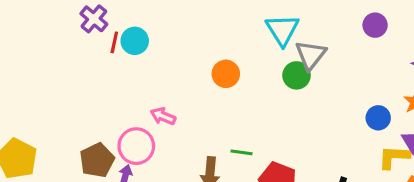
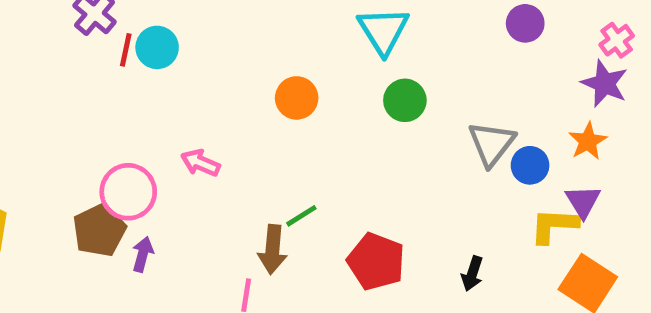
gray triangle: (311, 55) -> (492, 144), moved
pink circle: (136, 146) -> (128, 192), moved
green line: (242, 152) -> (301, 216), moved, turned -40

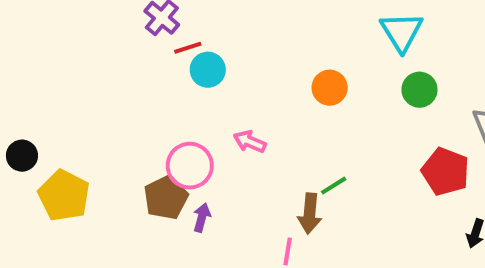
cyan circle: (157, 47) -> (208, 70), moved
red line: (126, 50) -> (188, 48), turned 60
red pentagon: (376, 262) -> (445, 172), moved

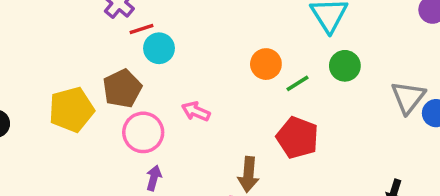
red pentagon: (445, 172) -> (298, 138), moved
green line: (334, 186) -> (298, 83), moved
yellow pentagon: (64, 196) -> (71, 110), moved, turned 30
brown pentagon: (166, 198) -> (122, 89), moved

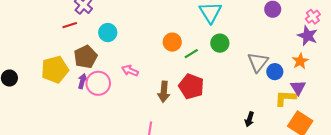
red line: (141, 29) -> (70, 25), moved
brown arrow: (248, 174) -> (164, 92), moved
purple arrow: (154, 178) -> (82, 81), moved

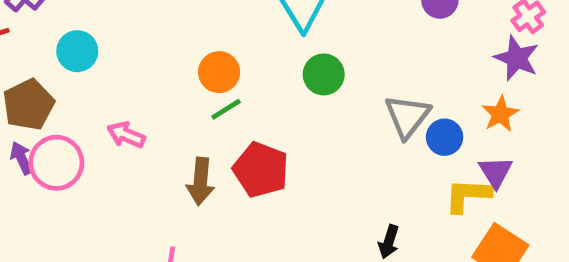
green line: (191, 54) -> (226, 109), moved
purple arrow: (82, 81) -> (21, 158), turned -40

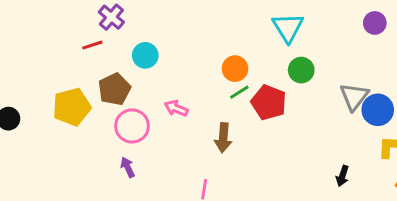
blue circle: (445, 137) -> (378, 110), size x1.4
purple arrow: (21, 158) -> (128, 167), moved
red pentagon: (261, 170) -> (269, 102), moved

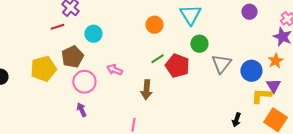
orange circle: (235, 69) -> (154, 25), moved
gray triangle: (354, 97) -> (221, 64), moved
black arrow: (342, 176) -> (236, 120), moved

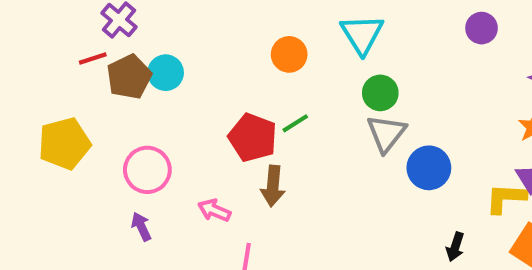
brown pentagon: (72, 57) -> (129, 77), moved
gray triangle: (221, 64) -> (386, 133), moved
red pentagon: (177, 66) -> (253, 137), moved
pink arrow: (114, 70) -> (214, 210), moved
blue circle: (251, 71) -> (429, 168), moved

